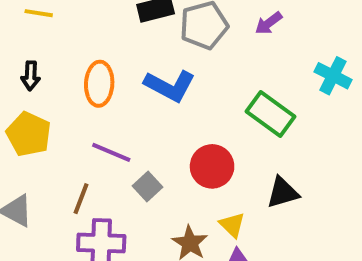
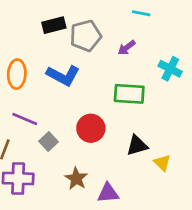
purple arrow: (268, 23) -> (127, 48), moved
green rectangle: (271, 114) -> (129, 94), turned -32
yellow triangle: (232, 225) -> (162, 163), moved

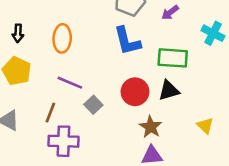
blue L-shape: (63, 75) -> (127, 41), moved, turned 48
black triangle: (137, 145) -> (169, 90), moved
brown star: (76, 178) -> (151, 127), moved

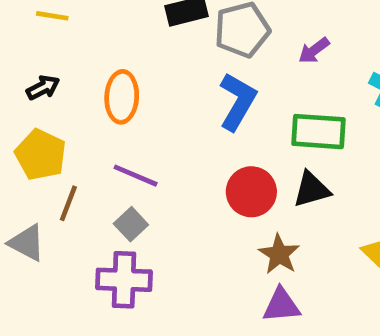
black arrow: (18, 33) -> (43, 88), turned -120
blue L-shape: (127, 41) -> (237, 101), turned -136
gray square: (93, 105) -> (131, 224), moved
brown line: (50, 113) -> (68, 203), moved

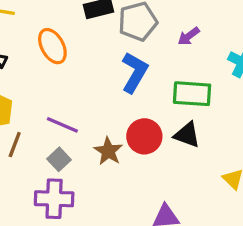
orange ellipse: (122, 97) -> (52, 46), moved, turned -32
black triangle: (312, 189) -> (187, 135), turned 36
brown star: (279, 254) -> (108, 151), moved

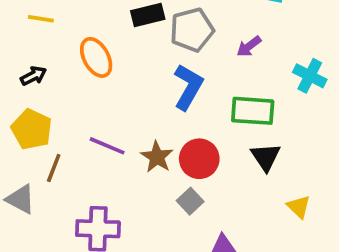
black triangle: (187, 135) -> (266, 157), moved, turned 36
brown star: (108, 151) -> (157, 157), moved
gray square: (59, 159) -> (190, 201), moved

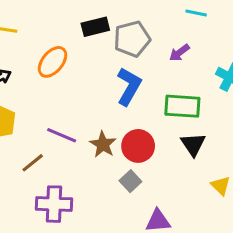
orange ellipse: (96, 57) -> (52, 62), turned 68
brown line: (54, 168) -> (33, 163), moved, turned 30

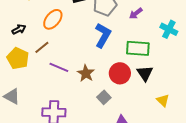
red circle: (138, 146) -> (120, 73), moved
brown line: (33, 163) -> (42, 47), moved

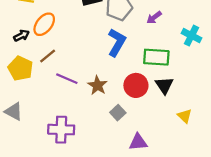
orange ellipse: (53, 19) -> (44, 24), moved

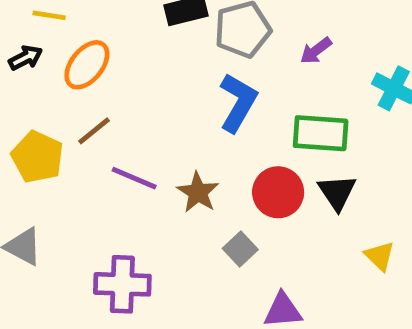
black arrow: (22, 36) -> (26, 58), moved

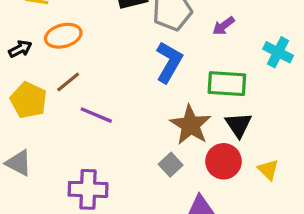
black arrow: (26, 58) -> (20, 49), moved
orange ellipse: (87, 65) -> (63, 36), turned 36
brown star: (198, 192) -> (190, 125), moved, size x1.4
red circle: (278, 192) -> (224, 161), moved

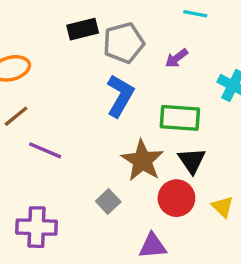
gray square: (171, 165) -> (108, 202), moved

